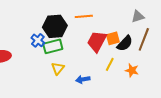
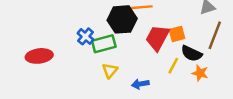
black hexagon: (55, 26) -> (122, 19), moved
black semicircle: (125, 43) -> (192, 54), moved, turned 72

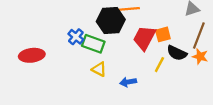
green rectangle: (104, 44) -> (93, 44), turned 35
yellow triangle: (110, 71) -> (99, 69), turned -42
orange star: (200, 73) -> (200, 56), moved

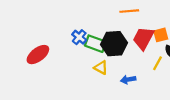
black hexagon: (111, 20) -> (114, 44), moved
red ellipse: (32, 55) -> (38, 55), turned -30

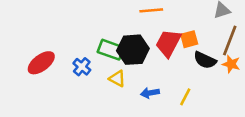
blue cross: (79, 37) -> (82, 67), moved
yellow line: (157, 63) -> (185, 97), moved

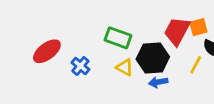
black hexagon: (133, 50) -> (153, 58), moved
blue cross: (82, 67) -> (80, 66), moved
yellow line: (185, 97) -> (196, 65), moved

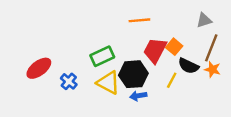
orange square: (198, 27) -> (174, 47), turned -35
green rectangle: (118, 38) -> (102, 56), turned -45
yellow triangle: (125, 67) -> (108, 83), size x1.5

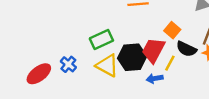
red trapezoid: (155, 50) -> (153, 50), moved
red ellipse: (39, 68) -> (39, 74), moved
blue arrow: (138, 96) -> (155, 78), moved

